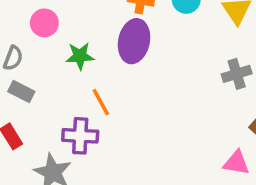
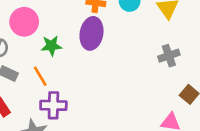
pink circle: (44, 23) -> (24, 22), size x1.4
orange line: (101, 102) -> (40, 76), moved

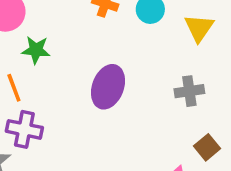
purple ellipse: (92, 33) -> (108, 87), moved

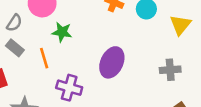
purple cross: (24, 129) -> (69, 88), moved

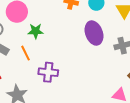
purple ellipse: (112, 62) -> (94, 33), moved, turned -35

